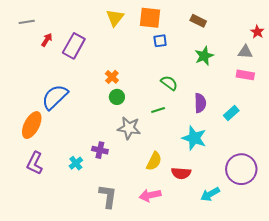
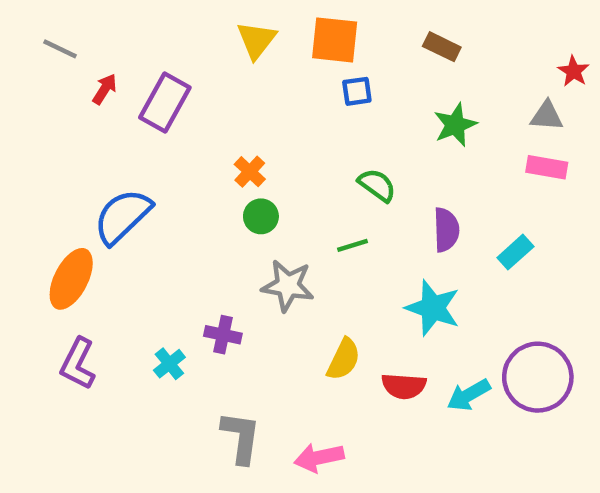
gray line: (27, 22) -> (60, 49), turned 35
cyan arrow: (210, 194) -> (469, 395), moved
pink arrow: (150, 195) -> (319, 457), moved

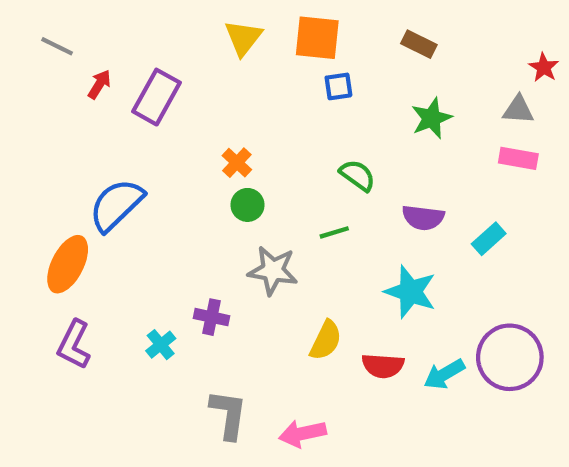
purple semicircle: (446, 230) -> (423, 218), turned 99

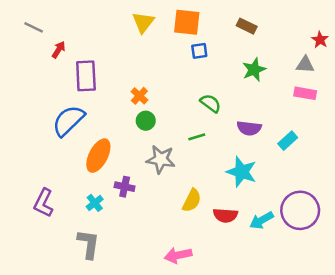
purple rectangle: (156, 97) -> (86, 76), moved, turned -32
orange ellipse: (68, 264) -> (98, 156), moved
gray L-shape: (228, 414) -> (88, 244), moved

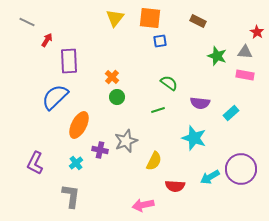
green star: (254, 70) -> (217, 56), moved, turned -30
gray star: (161, 159) -> (126, 141), moved, turned -30
red semicircle: (225, 215) -> (175, 186), moved

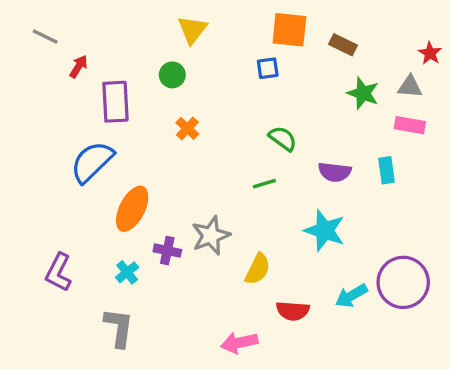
orange square: (150, 18) -> (289, 30), moved
brown rectangle: (198, 21) -> (343, 45), moved
green circle: (117, 97) -> (172, 75), moved
cyan rectangle: (231, 113) -> (386, 170), moved, turned -56

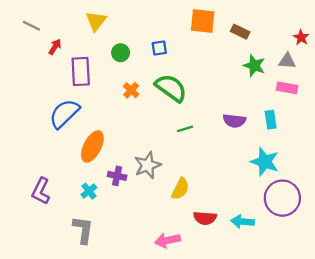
yellow triangle: (192, 30) -> (96, 21), moved
blue square: (268, 68) -> (159, 48), moved
green semicircle: (283, 138) -> (171, 88), moved, size x1.6
cyan star: (325, 231) -> (265, 162), moved
cyan arrow: (351, 296) -> (243, 222), moved, turned 35

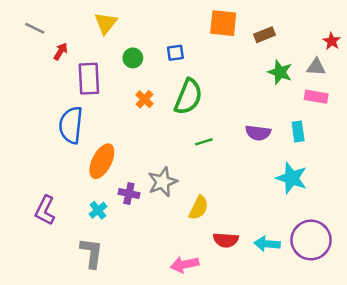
brown rectangle: (240, 32) -> (265, 35), turned -48
green semicircle: (171, 88) -> (188, 97), turned 76
blue semicircle: (64, 114) -> (71, 125), turned -40
purple circle: (282, 198) -> (311, 240), moved

